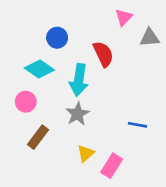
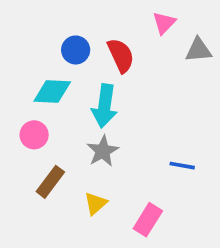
red semicircle: (103, 54) -> (121, 55), moved
cyan diamond: (39, 69) -> (52, 91), turned -32
yellow triangle: (86, 153) -> (95, 203), moved

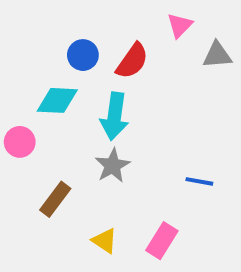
red semicircle: (121, 55) -> (132, 61), turned 60
pink circle: (34, 135) -> (20, 142), moved
yellow triangle: (95, 203) -> (105, 241), moved, turned -45

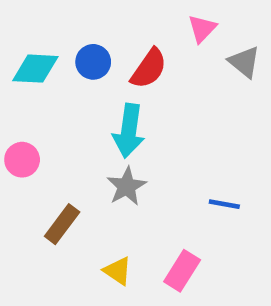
gray triangle: (217, 55) -> (244, 62), turned 44
cyan diamond: (57, 100) -> (35, 69), moved

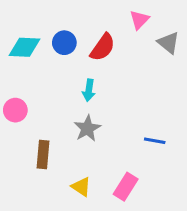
cyan arrow: (129, 131) -> (89, 90), size x0.6
brown rectangle: (62, 224) -> (43, 155), turned -32

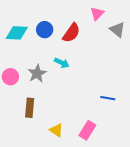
cyan arrow: (89, 90) -> (62, 63), turned -72
gray star: (87, 128) -> (37, 74), moved

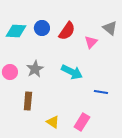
pink triangle: (97, 14) -> (91, 42), moved
cyan arrow: (62, 63) -> (72, 72), moved, size x1.5

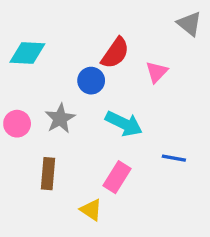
blue circle: (42, 28) -> (91, 81), moved
gray triangle: (110, 28) -> (189, 24), moved
pink rectangle: (82, 122) -> (117, 177), moved

